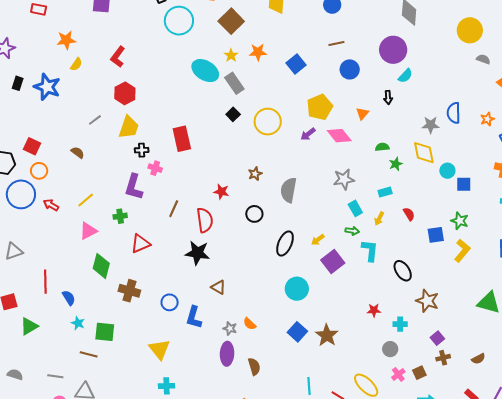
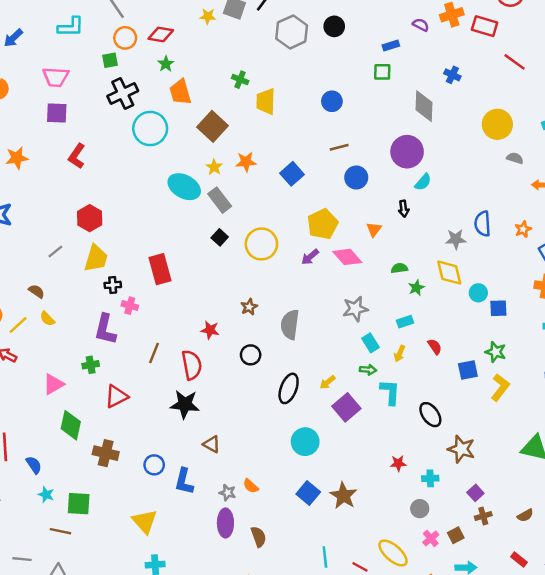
red L-shape: (118, 57) -> (77, 156), moved
yellow semicircle: (76, 64) -> (47, 319), moved, turned 104
yellow line: (86, 200) -> (18, 325), moved

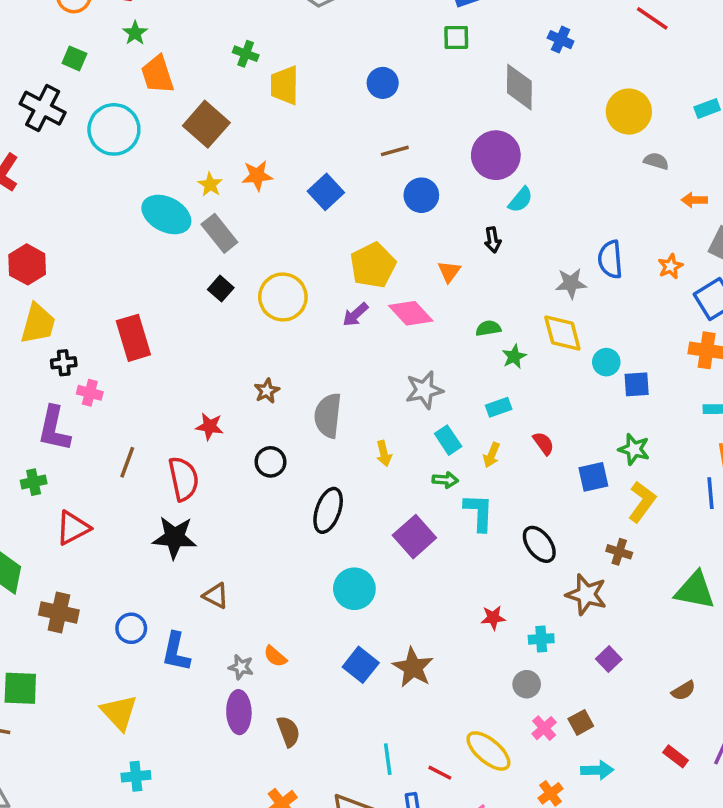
green square: (110, 60) -> (74, 58), moved, turned 35
black cross: (123, 94) -> (43, 108), moved, turned -36
yellow arrow: (328, 382) -> (384, 453), moved, turned -63
brown cross: (483, 516) -> (619, 552), moved, turned 35

